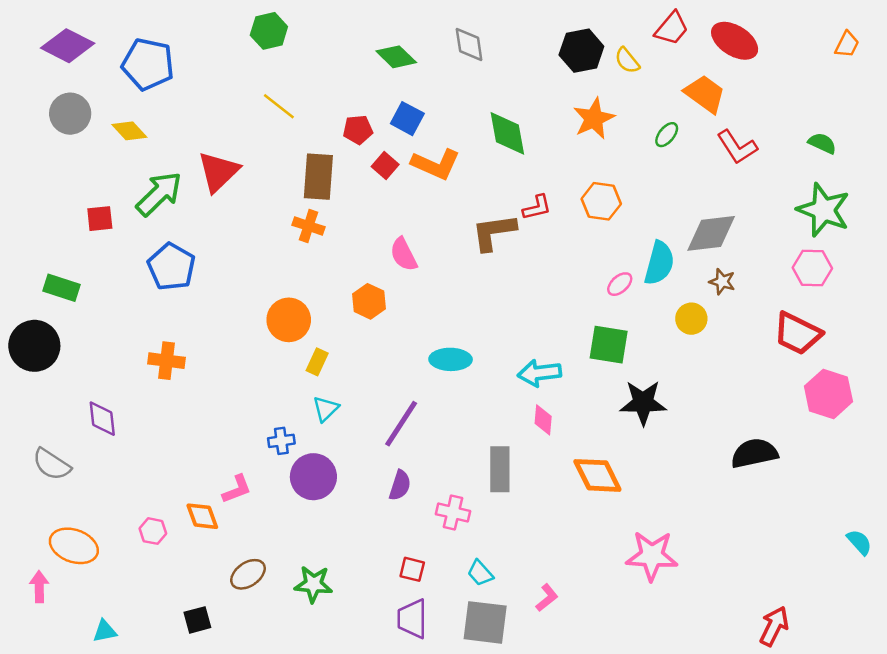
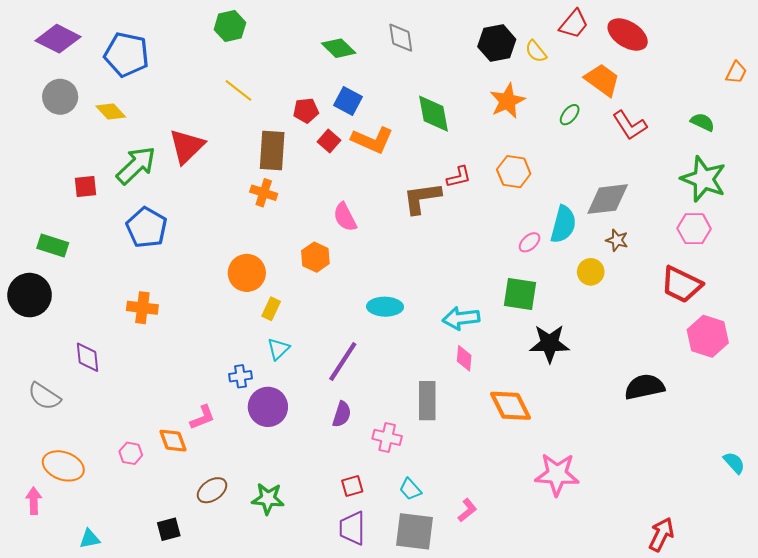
orange trapezoid: (847, 44) -> (736, 72), moved
red square: (412, 569) -> (352, 486), turned -30

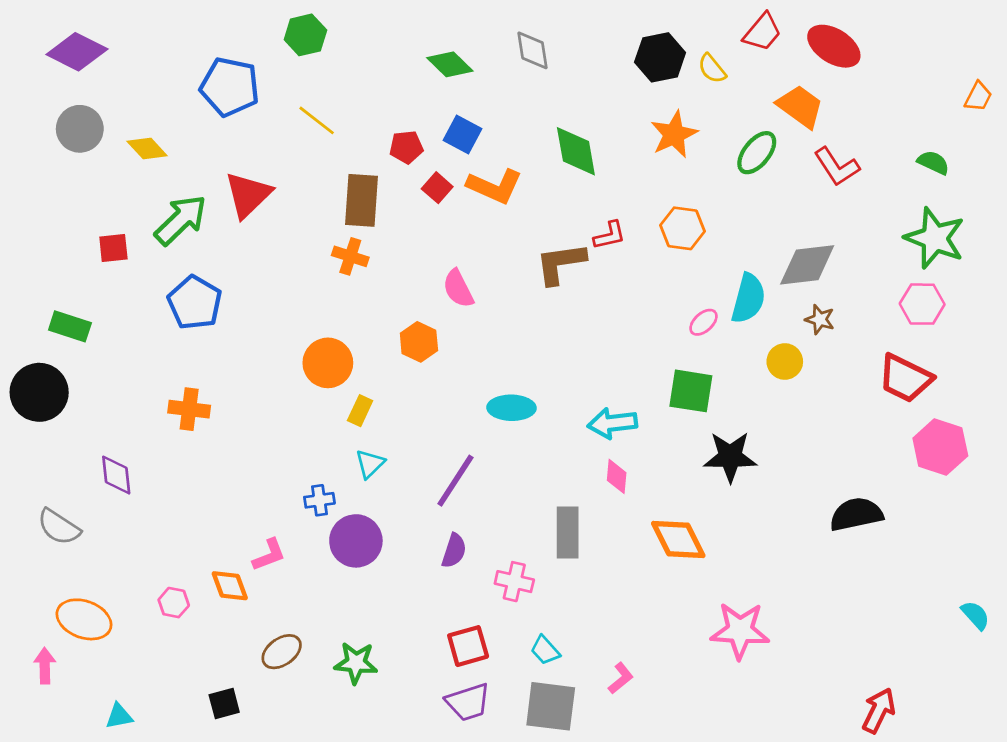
blue pentagon: (127, 55) -> (230, 87), moved
green ellipse: (570, 115) -> (757, 153), size x1.5
red square: (352, 486) -> (468, 646), size x1.4
purple trapezoid: (352, 528) -> (468, 702), turned -108

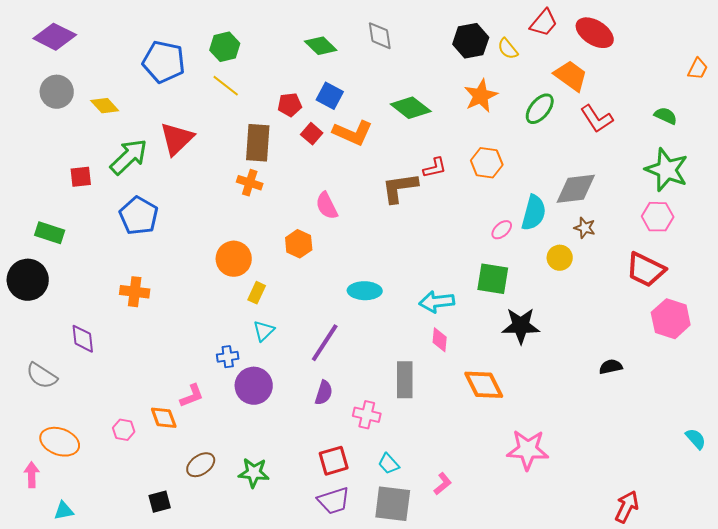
green hexagon: (305, 35) -> (225, 47), moved
green diamond: (576, 151) -> (411, 108), turned -42
black semicircle: (856, 514) -> (611, 367), size x0.6
cyan triangle: (119, 716) -> (64, 511), moved

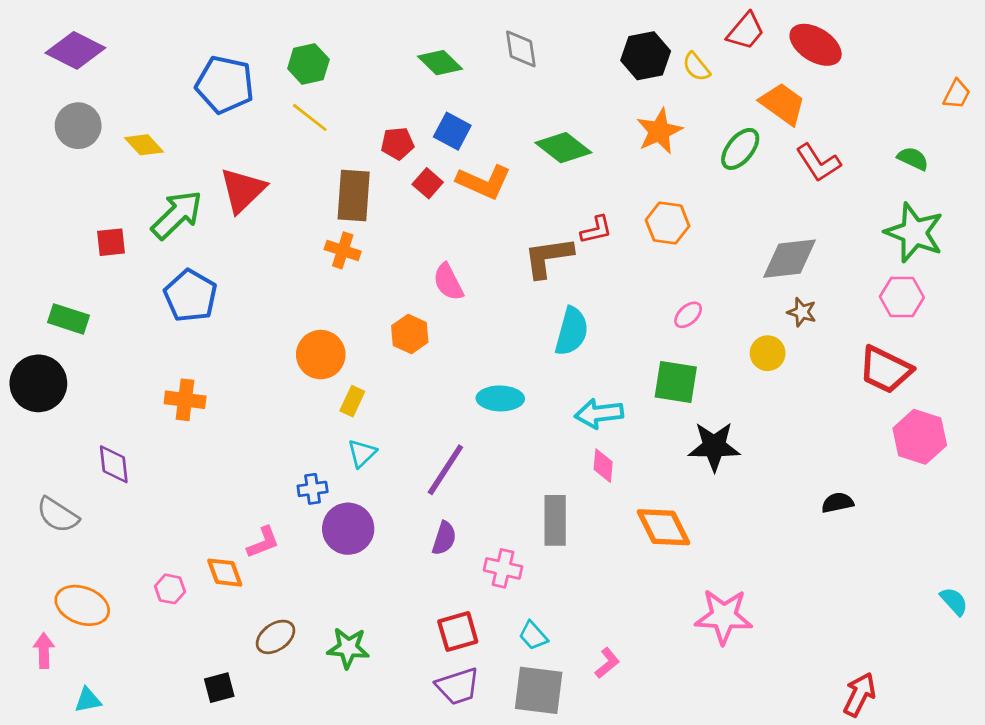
cyan semicircle: (534, 213) -> (572, 331), moved

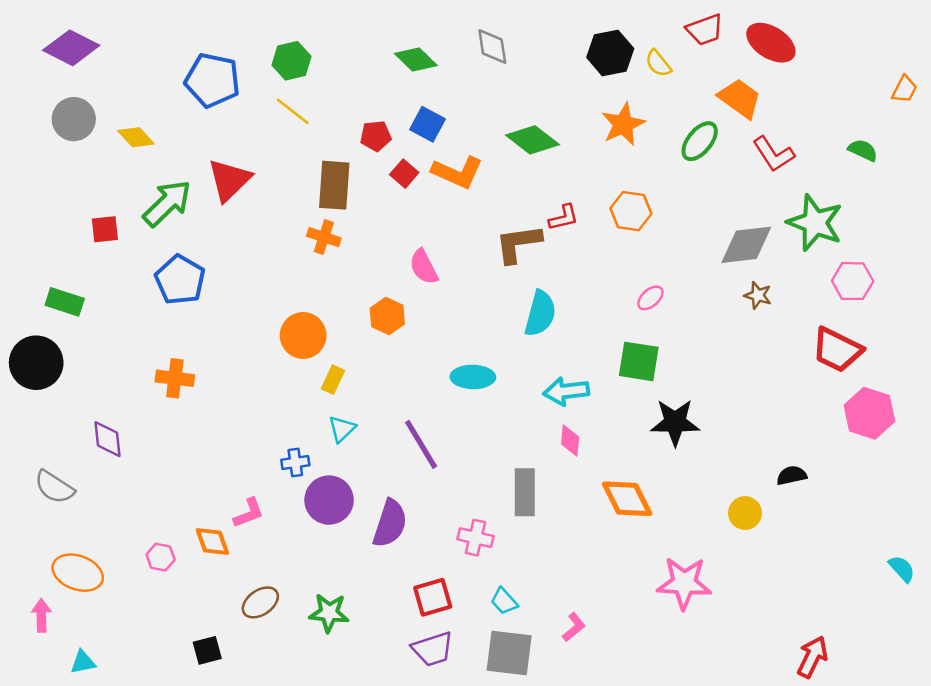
red trapezoid: (746, 31) -> (705, 30), turned 30
green star: (914, 233) -> (815, 223), moved
yellow circle: (768, 353) -> (745, 513), moved
purple line: (445, 470) -> (421, 444), turned -64
purple semicircle: (444, 538) -> (390, 523), moved, size x1.5

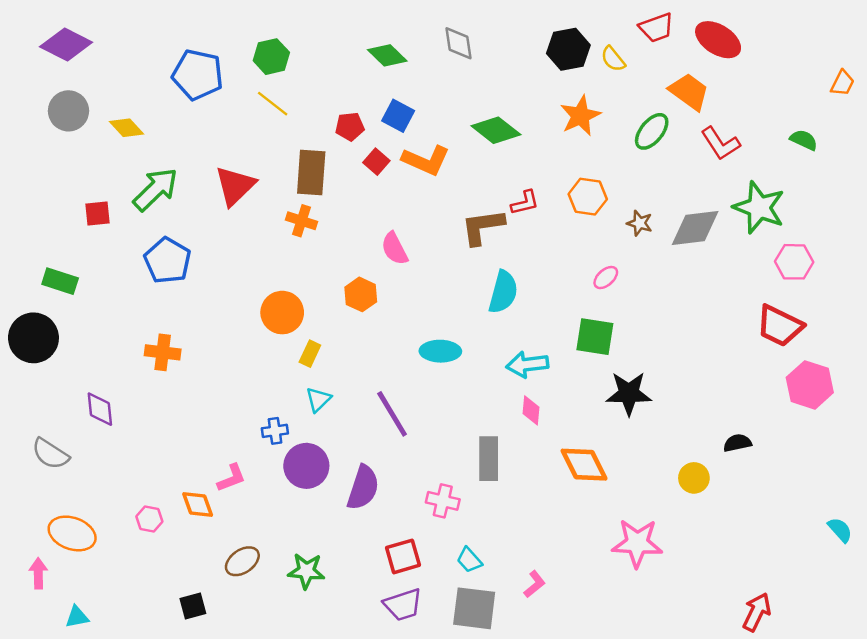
red triangle: (229, 180) -> (235, 186), moved
brown star: (758, 295) -> (640, 223), moved

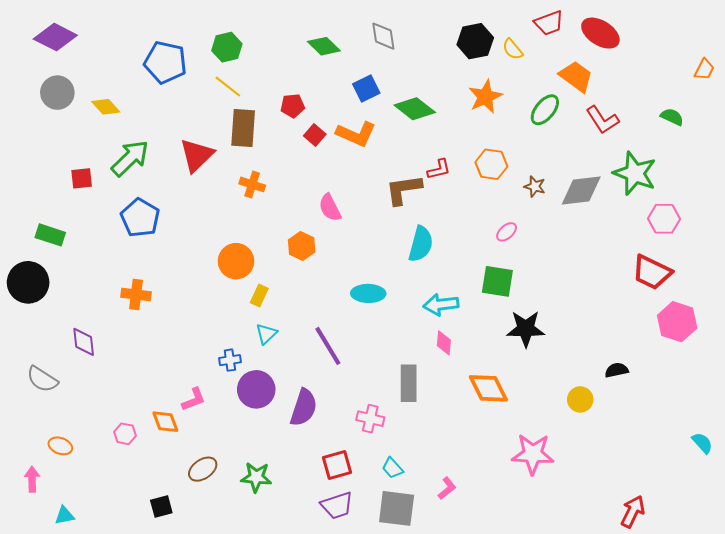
blue square: (398, 116) -> (366, 89), moved, turned 36
brown rectangle: (311, 172) -> (243, 128), moved
orange ellipse: (72, 533) -> (60, 446), size x0.6

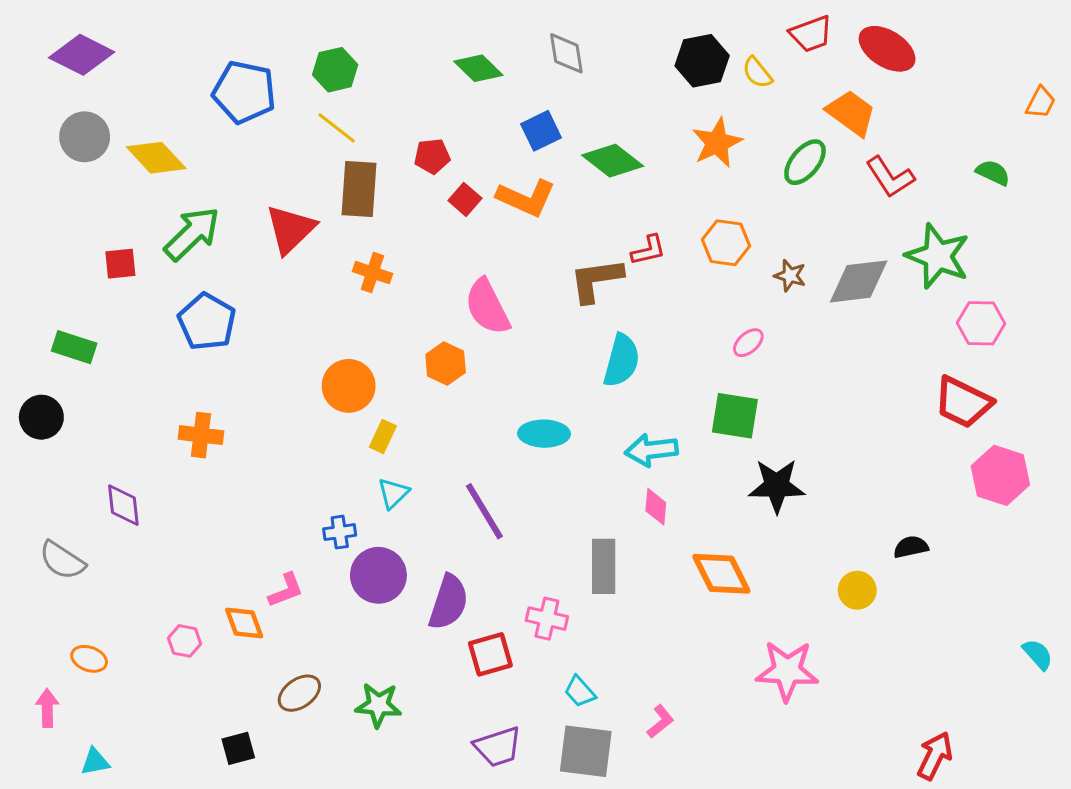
yellow diamond: (106, 107) -> (156, 158), size x1.4
pink semicircle: (330, 208) -> (487, 307), size x1.4
black circle: (28, 282) -> (41, 417), size x0.7
red square: (337, 465) -> (490, 654), moved

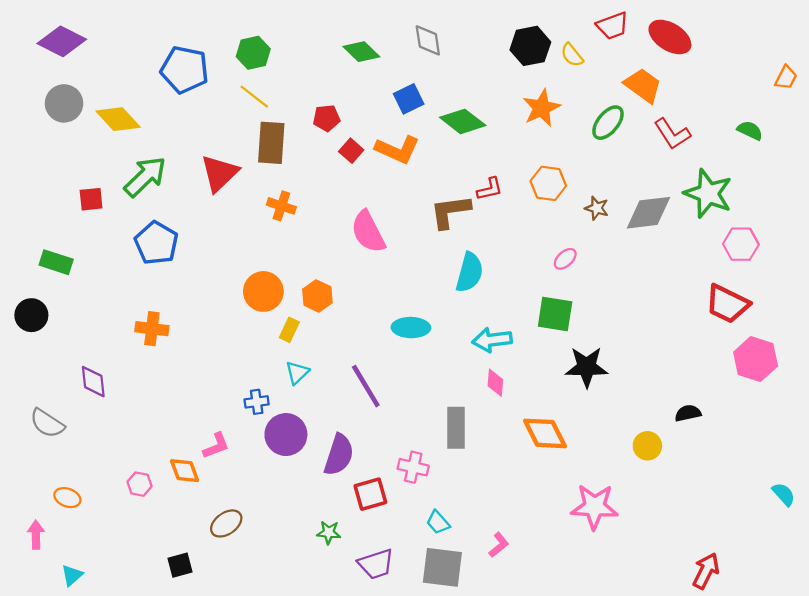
orange hexagon: (446, 364) -> (317, 296), moved
green star: (378, 705) -> (329, 532), moved, size x0.7
cyan triangle: (95, 762) -> (72, 575), turned -30

